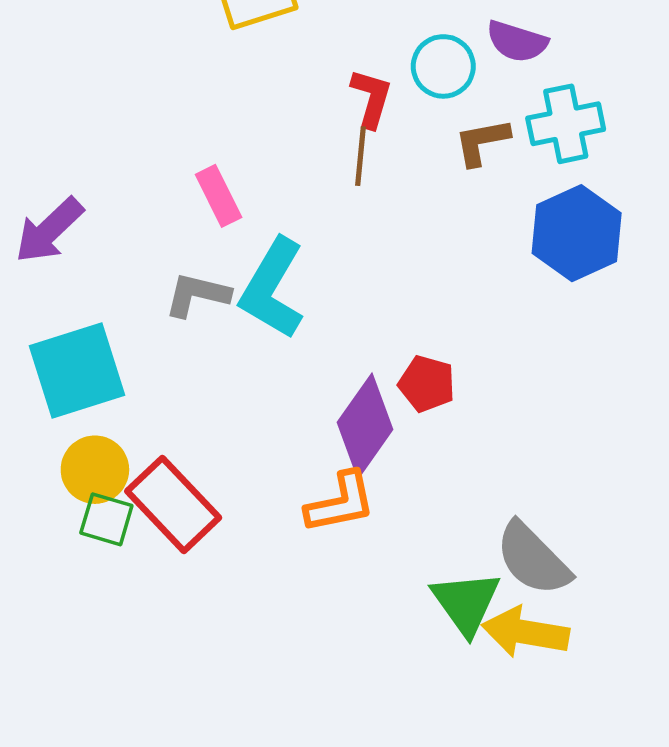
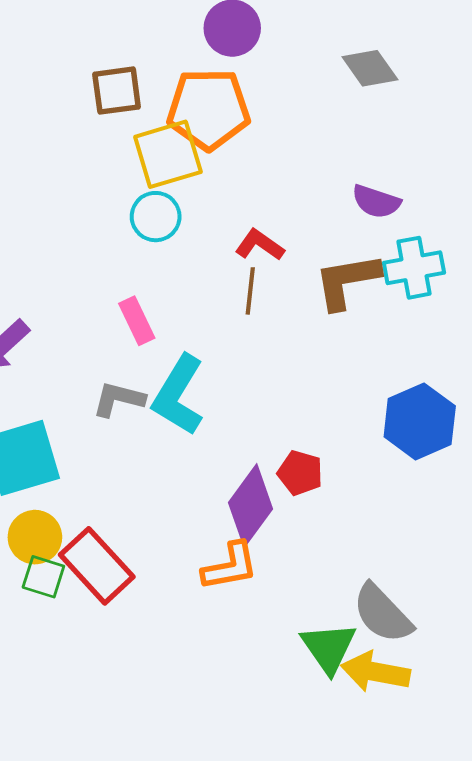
cyan circle: (443, 66) -> (156, 217), moved
red L-shape: (371, 98) -> (260, 245), turned -72
brown L-shape: (482, 142) -> (347, 281), size x1.5
blue hexagon: (577, 233) -> (420, 421), moved

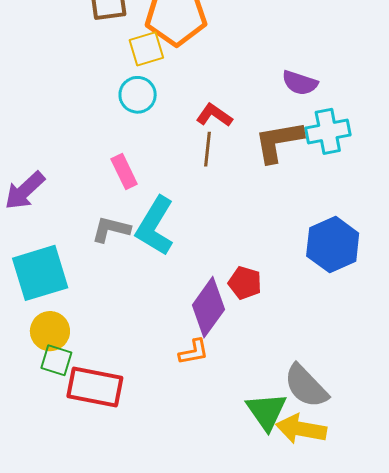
yellow square: (168, 154) -> (146, 49), size x0.7
red rectangle: (97, 566) -> (95, 387), moved, turned -36
orange L-shape: (230, 566) -> (194, 352), size x0.7

